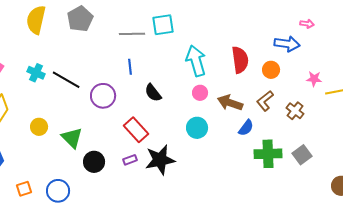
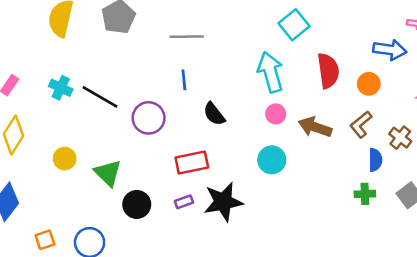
cyan square: (163, 25) -> (294, 25), moved, turned -30
blue semicircle: (246, 128) -> (375, 160), moved, turned -36
red rectangle: (136, 130) -> (192, 162), turned -60
green cross: (268, 154) -> (365, 194), size x0.6

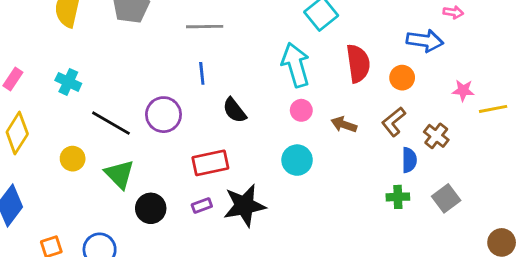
black line: (100, 97) -> (111, 123), moved
brown arrow: (315, 127) -> (344, 125), size x0.7

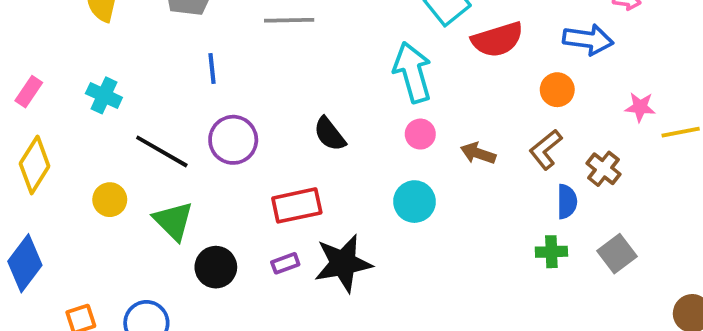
red semicircle: (358, 63) -> (497, 40), moved, turned 81
blue line: (202, 73) -> (212, 68), moved

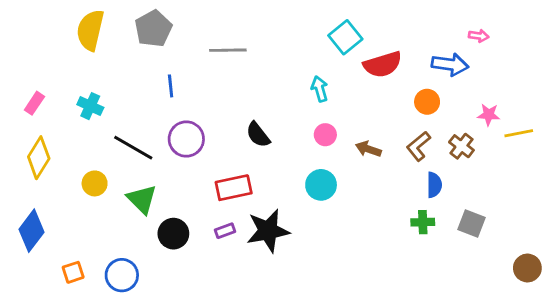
cyan arrow: (413, 72) -> (320, 89), size x0.6
brown cross: (604, 169) -> (461, 146), moved
gray square: (617, 254) -> (471, 224), turned -32

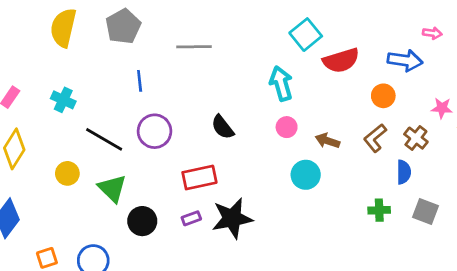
cyan arrow: (320, 89) -> (281, 84), size x1.4
cyan circle: (321, 185) -> (306, 175), moved
blue semicircle: (434, 185) -> (404, 172), moved

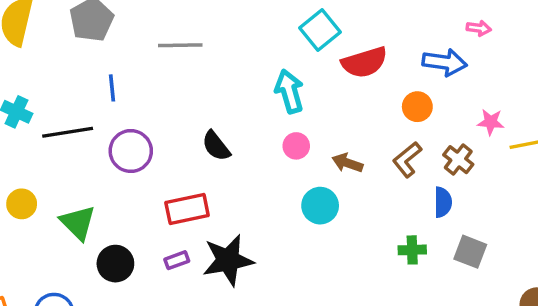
black line: (104, 139) -> (68, 132), moved, turned -39

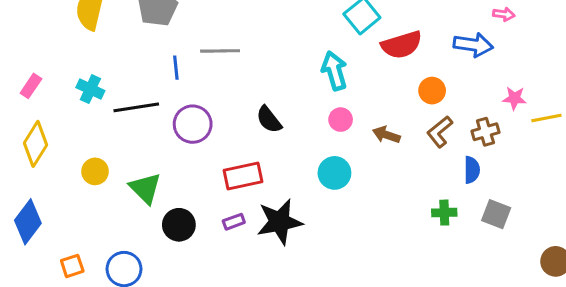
gray line: (180, 45) -> (220, 51), moved
orange circle: (417, 107) -> (432, 91), moved
brown cross: (458, 160) -> (485, 132), turned 36
cyan circle: (320, 206) -> (334, 173), moved

